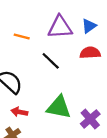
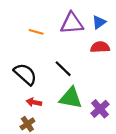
black line: (51, 61) -> (63, 69), moved

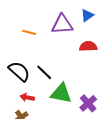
blue triangle: (99, 22) -> (87, 15), moved
black line: (63, 69) -> (44, 72), moved

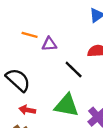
purple triangle: (62, 24) -> (49, 44), moved, size x0.6
black line: (44, 72) -> (74, 70), moved

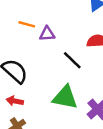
red arrow: (27, 110) -> (15, 101), moved

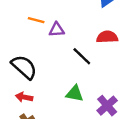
green triangle: (65, 97) -> (75, 94), size x0.7

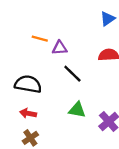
black line: (82, 56) -> (72, 74), moved
black semicircle: (24, 67) -> (28, 84), turned -32

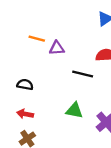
black line: (72, 74) -> (83, 74), moved, turned -30
black semicircle: (28, 84) -> (25, 85), size x0.6

